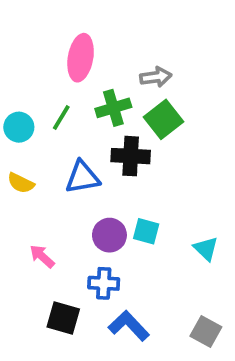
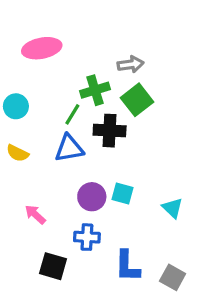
pink ellipse: (81, 58) -> (42, 48), moved, turned 69
green line: (61, 117) -> (72, 114), moved
blue L-shape: (129, 326) -> (127, 266), moved, turned -136

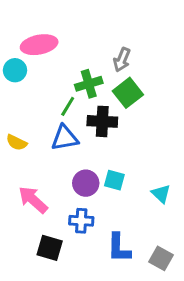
gray arrow: (131, 64) -> (122, 60), turned 120
cyan circle: (16, 106) -> (15, 70), moved
pink arrow: (35, 214) -> (33, 200), size x1.5

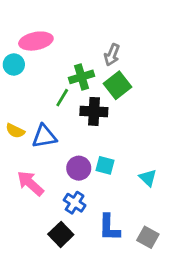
blue triangle: (65, 138) -> (44, 136), moved
blue cross: (81, 221) -> (75, 203), turned 30
black square: (50, 248) -> (61, 234), moved, turned 30

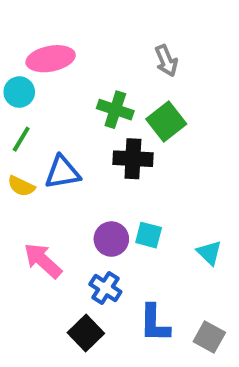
gray arrow: (112, 55) -> (166, 61), moved, turned -45
green cross: (82, 77) -> (115, 110), turned 35
green line: (62, 98) -> (21, 139), moved
blue triangle: (44, 136) -> (62, 172), moved

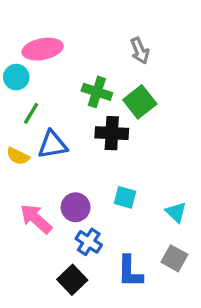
green line: (21, 139) -> (31, 113), moved
purple circle: (111, 239) -> (76, 207), moved
gray square: (209, 337) -> (174, 258), moved

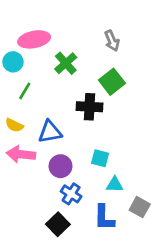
green cross: (97, 92) -> (66, 63), moved, turned 30
blue triangle: (52, 145) -> (50, 132), moved
cyan triangle: (176, 212) -> (115, 185), moved, turned -42
pink arrow: (36, 219) -> (21, 154), moved, turned -36

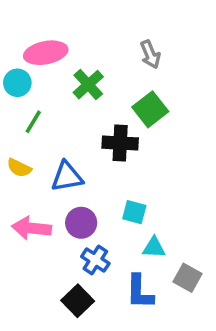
pink arrow: (21, 154) -> (32, 228), moved

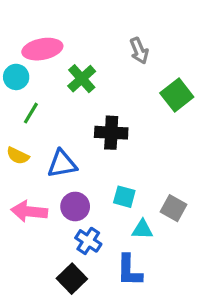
green square: (150, 109) -> (177, 95), moved
gray square: (187, 278) -> (174, 208), moved

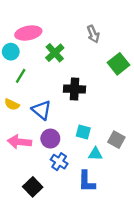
blue triangle: (62, 164) -> (42, 110), turned 50
black square: (72, 279) -> (33, 187), moved

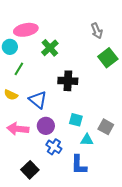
gray arrow: (93, 34) -> (97, 31), moved

